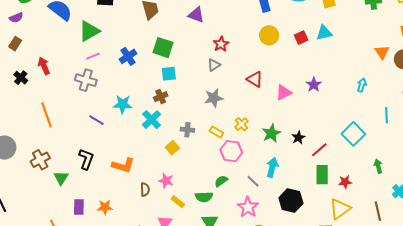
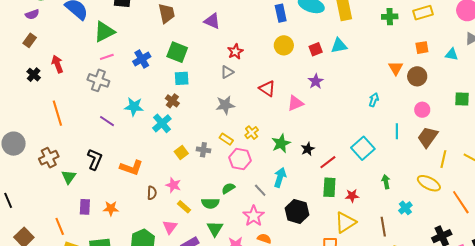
purple star: (314, 85) -> (316, 81), moved
brown cross: (161, 97) -> (172, 101), turned -32
gray cross: (187, 130) -> (203, 150), moved

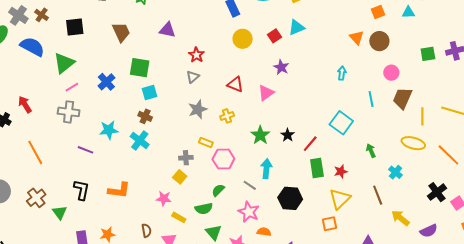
yellow cross: (252, 133) -> (227, 116), moved, turned 32
yellow square: (181, 152) -> (180, 177), moved
brown semicircle: (152, 193) -> (146, 231), moved

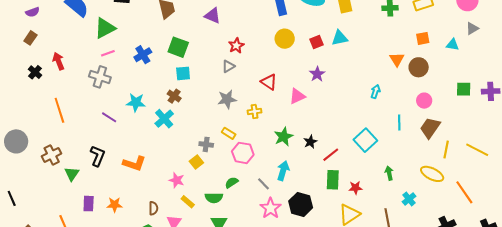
pink star: (249, 212) -> (271, 208), moved

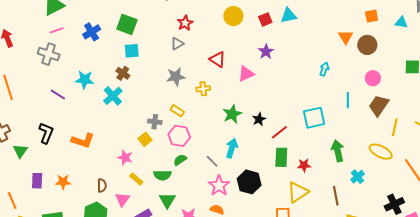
cyan square: (365, 140) -> (314, 118), turned 30
pink hexagon: (243, 153) -> (179, 136), moved
green arrow: (389, 173) -> (338, 151), size x1.5

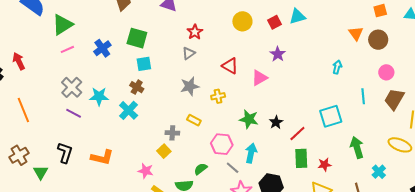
gray cross: (49, 54) -> (72, 87), moved, turned 30
green star: (232, 114) -> (249, 119), turned -30
pink hexagon: (179, 136) -> (222, 144), moved

